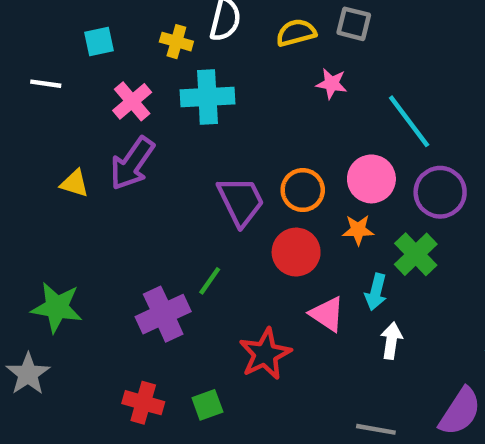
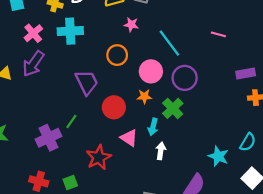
orange circle: (303, 190) -> (117, 55), moved

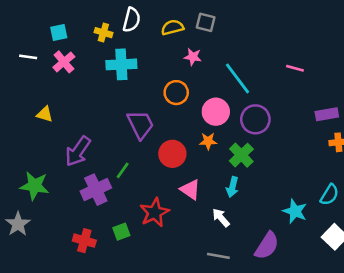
pink cross: (33, 33) -> (64, 62), moved
purple arrow: (33, 64) -> (78, 151), moved
cyan arrow: (153, 127) -> (232, 187), moved
white arrow: (161, 151) -> (221, 218), moved, turned -49
green square: (70, 182) -> (121, 232), moved

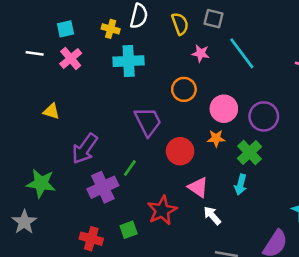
yellow semicircle: (172, 27) -> (180, 24), turned 85
cyan line: (238, 78) -> (242, 53), moved
white arrow: (221, 218) -> (212, 216), moved

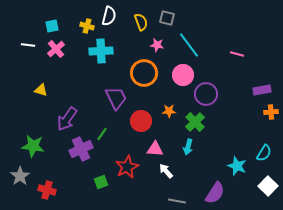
orange circle: (184, 89) -> (144, 73), size x1.4
pink circle: (224, 109) -> (183, 75), moved
pink triangle: (198, 187) -> (155, 149), turned -30
red cross: (91, 239) -> (47, 190), moved

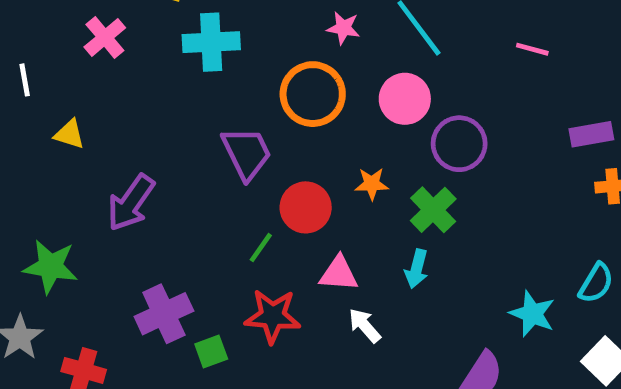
white line: (28, 45) -> (25, 80), moved, turned 72
green line: (102, 134) -> (261, 248), moved
purple cross: (81, 149) -> (164, 314), moved
red star: (127, 167) -> (273, 316), turned 30

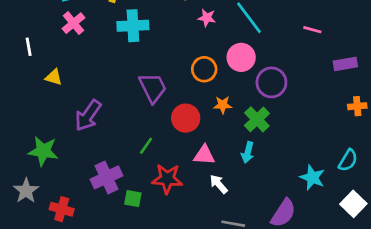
orange circle: (313, 94) -> (204, 69), moved, size x0.7
purple rectangle: (591, 134) -> (345, 64), moved
green line: (261, 248) -> (146, 146), moved
green square: (211, 352) -> (133, 199), turned 30

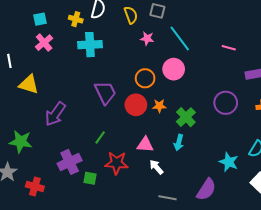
yellow triangle: (54, 77) -> (29, 84), size x1.5
purple circle: (271, 82) -> (226, 103), moved
red circle: (186, 118) -> (136, 105), moved

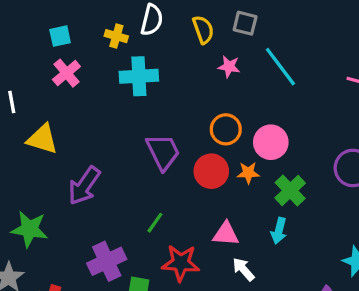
pink circle: (174, 69) -> (271, 142), moved

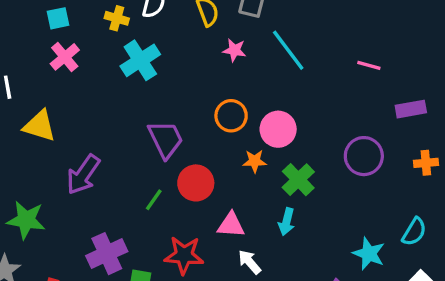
cyan cross: (139, 76) -> (140, 60), turned -30
red circle: (211, 171) -> (196, 183), moved
green line: (155, 223) -> (154, 200), moved

